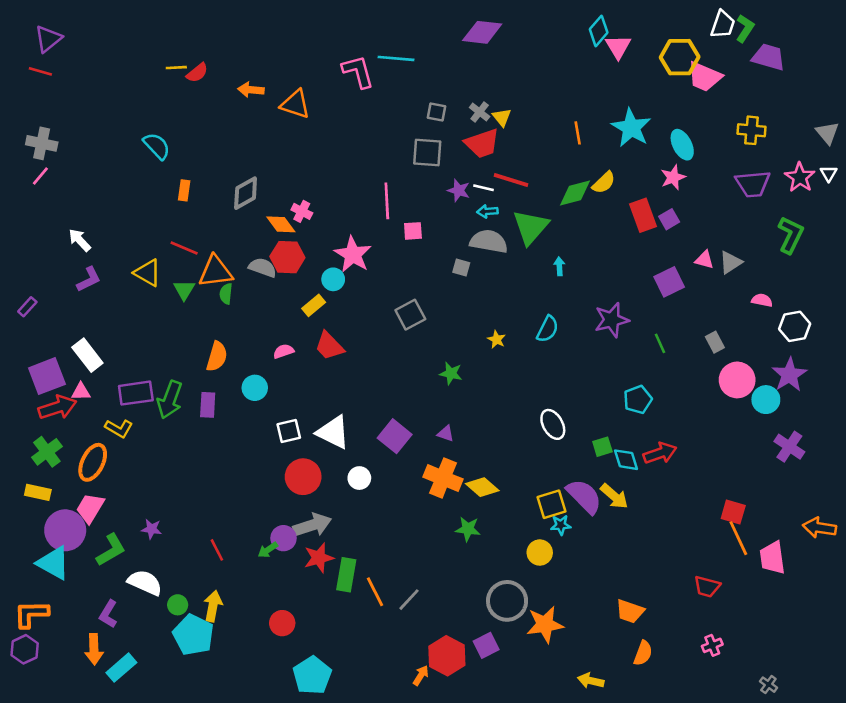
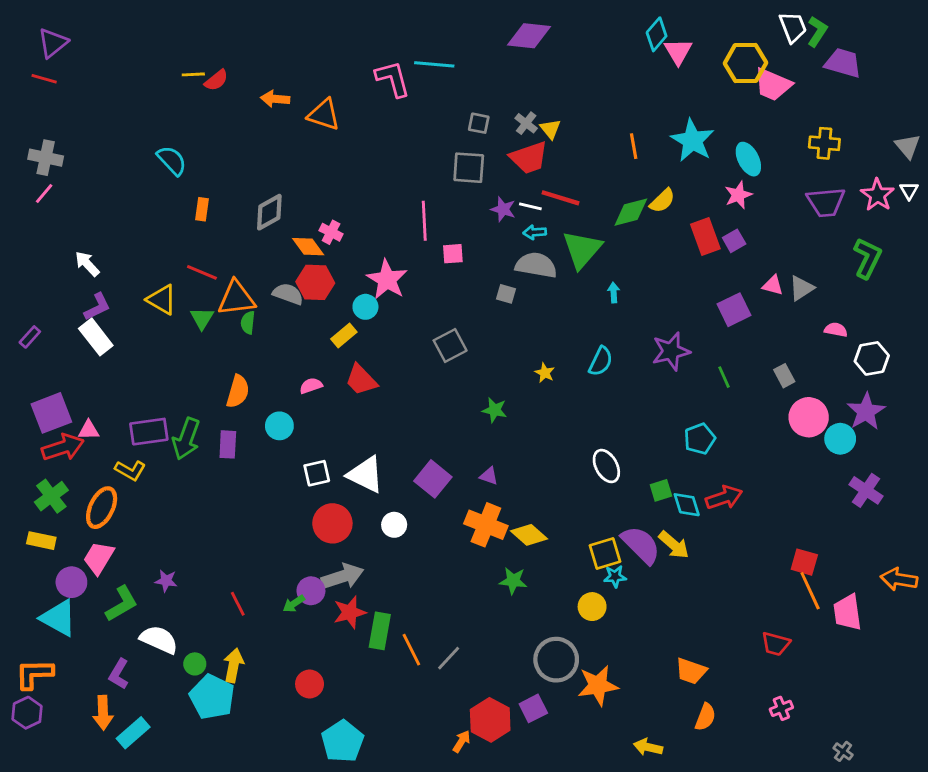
white trapezoid: (723, 24) -> (793, 27), turned -40
white rectangle: (87, 355) -> (96, 337), moved
purple circle: (65, 530) -> (71, 582), size x0.7

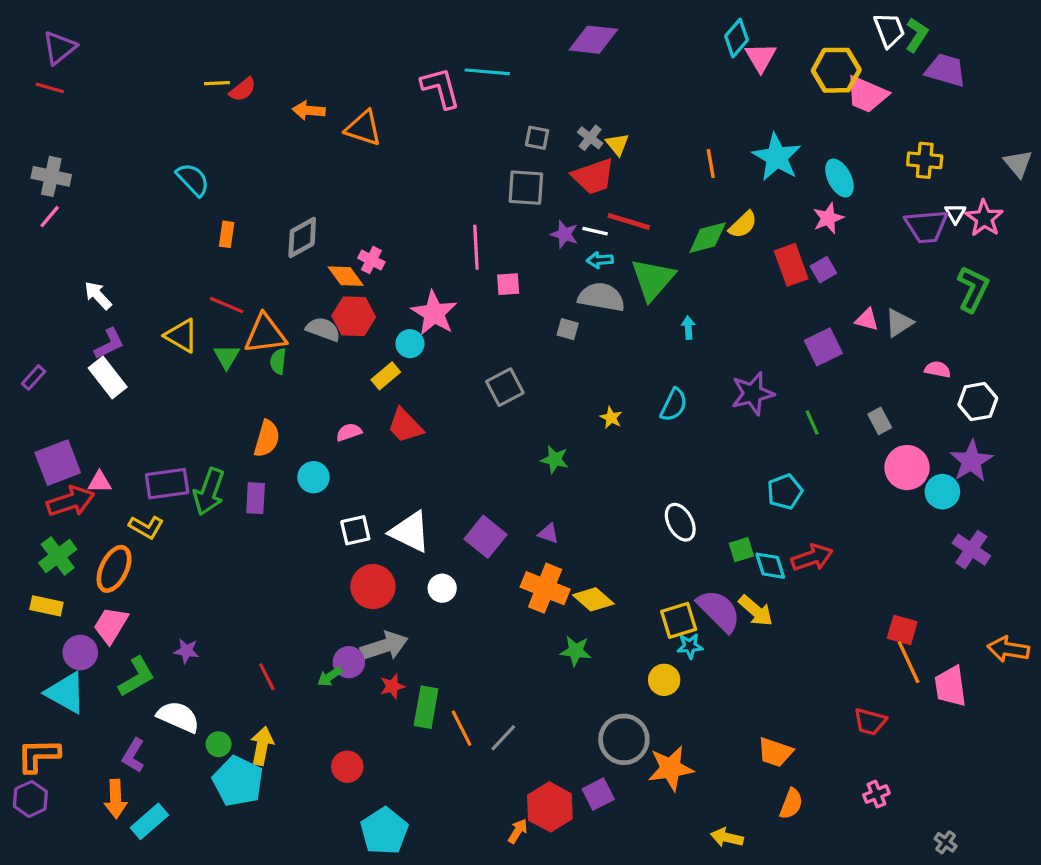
white triangle: (909, 191) -> (955, 213), moved
red star: (350, 612) -> (392, 686), size x0.7

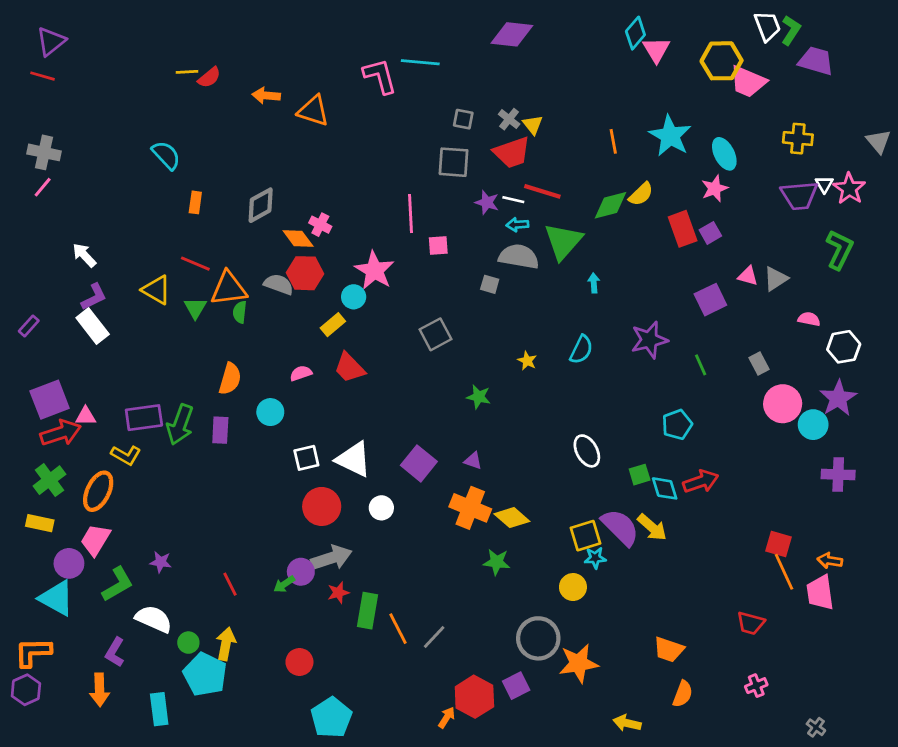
purple cross: (971, 550) -> (838, 475), turned -32
orange arrow: (1008, 649) -> (830, 561), moved, size x0.7
cyan rectangle: (149, 821) -> (159, 709), moved, turned -56

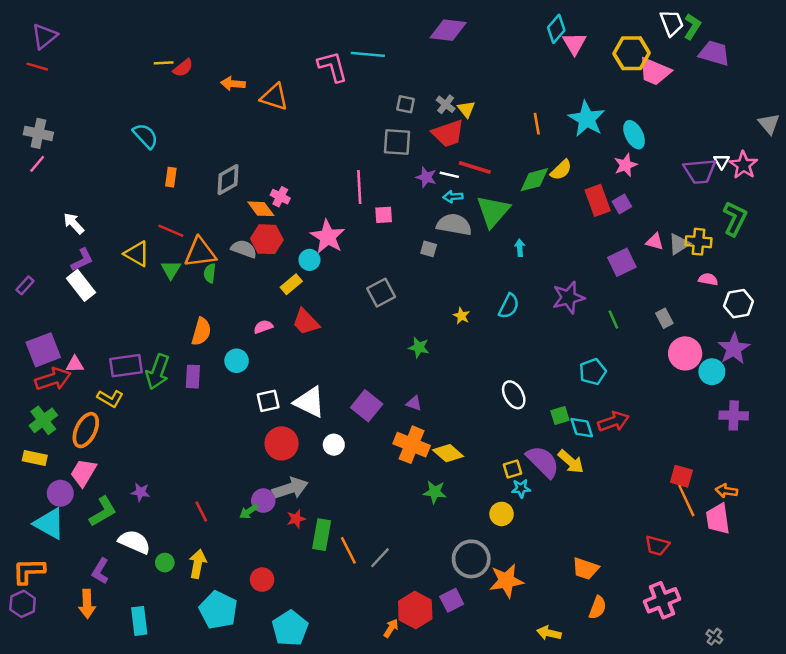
yellow cross: (798, 139) -> (698, 242), moved
yellow square: (585, 536) -> (512, 469), size x0.7
cyan pentagon: (205, 674) -> (218, 610), moved
pink cross: (756, 686) -> (662, 600), size x1.8

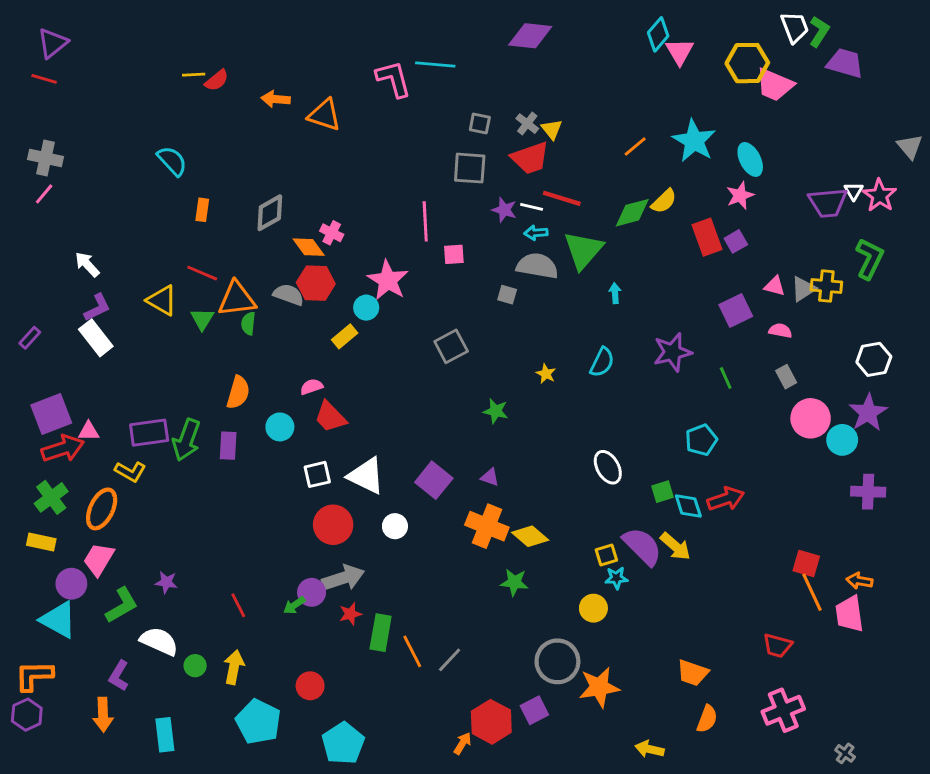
orange line: (537, 124) -> (635, 147), turned 60
pink semicircle: (708, 279) -> (780, 331), moved
red trapezoid: (306, 322) -> (330, 417), moved

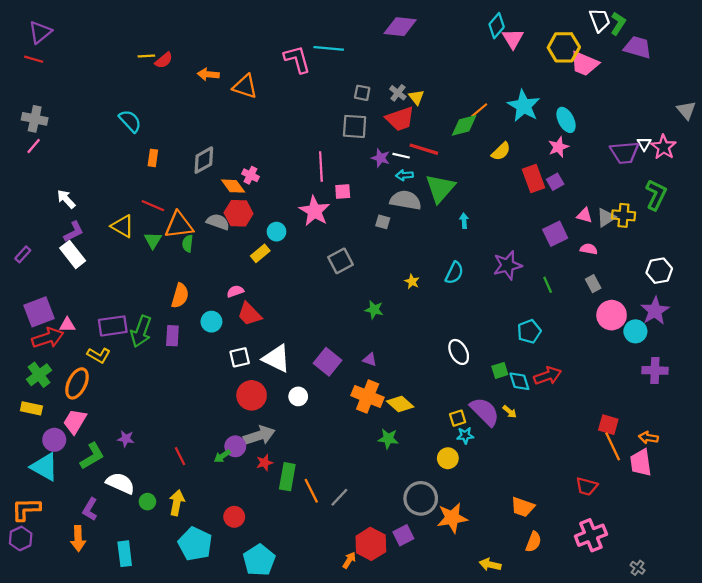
green diamond: (632, 213) -> (464, 125), moved
pink star: (388, 280) -> (314, 211), moved
yellow arrow: (675, 546) -> (510, 412), size x0.6

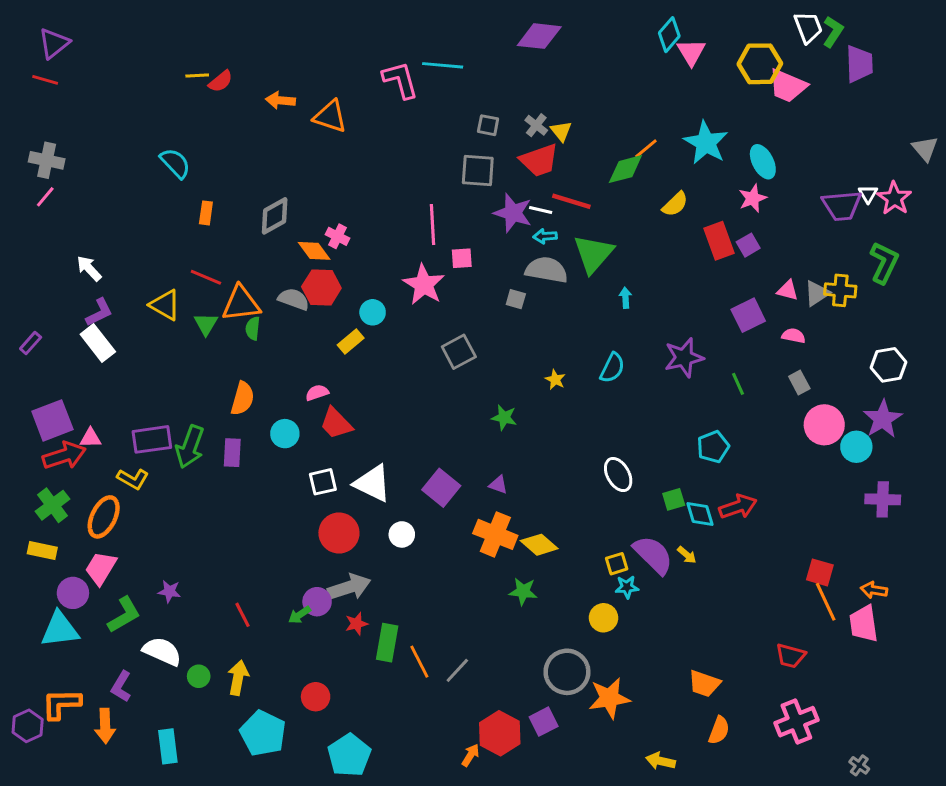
purple trapezoid: (638, 47) -> (859, 64), turned 72
purple star: (381, 158) -> (513, 213), size x1.5
cyan triangle: (44, 467) -> (60, 629), turned -36
orange L-shape: (26, 509) -> (61, 704), moved

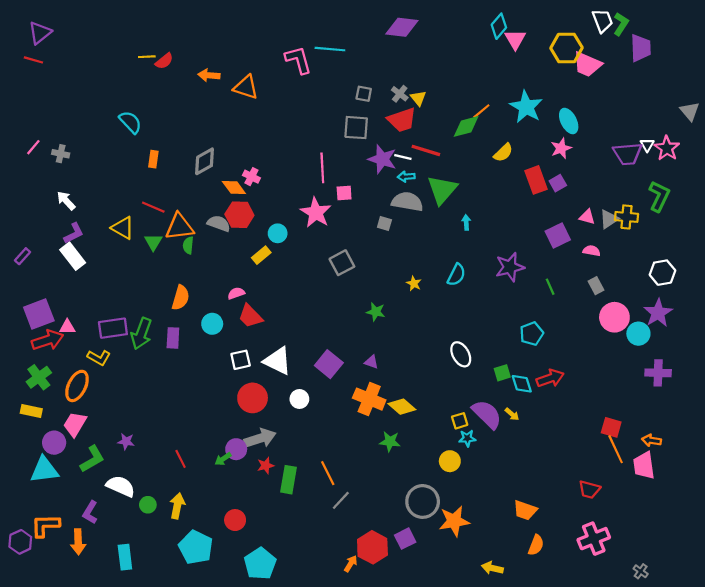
gray cross: (47, 160) -> (61, 154), moved, size x0.7
orange line: (419, 662) -> (328, 473), moved

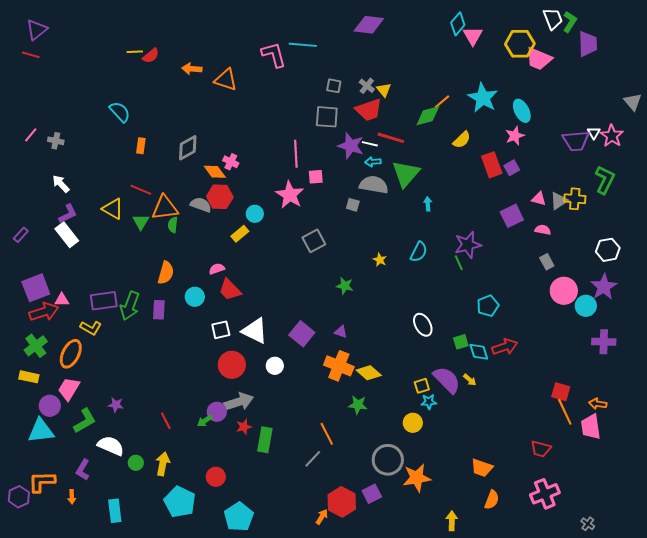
green line: (550, 287) -> (459, 263), moved
orange line: (328, 473) -> (327, 434), moved
orange arrow: (78, 542) -> (72, 497), size x0.6
yellow arrow: (492, 568) -> (452, 521), turned 78

